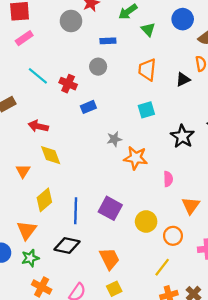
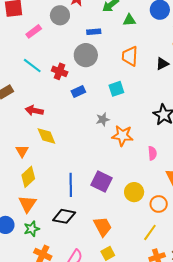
green triangle: (148, 29) -> (129, 20), turned -48
pink rectangle: (24, 38) -> (34, 31), moved
gray circle: (98, 67) -> (86, 55), size x1.5
cyan square: (146, 110) -> (116, 89), moved
yellow diamond: (44, 200) -> (28, 177), moved

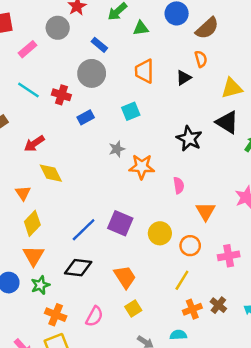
blue rectangle: (94, 32) -> (99, 45), turned 48
red arrow: (34, 111) -> (34, 144), turned -42
blue line: (71, 185) -> (84, 230), turned 50

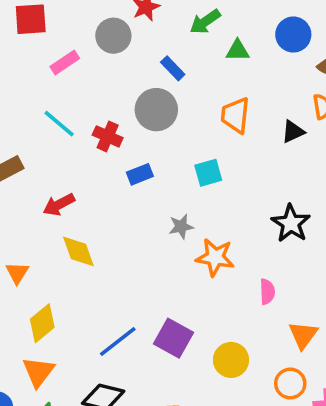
orange triangle: (23, 193) -> (17, 273), moved
orange circle: (190, 246) -> (290, 384), moved

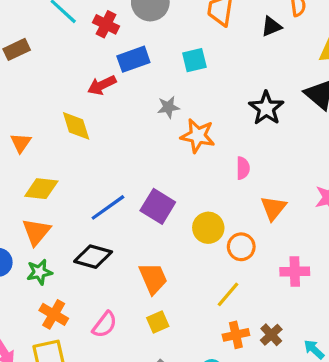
blue rectangle: (140, 174) -> (133, 59), size x1.4
red arrow: (59, 205) -> (102, 85), moved
yellow diamond: (42, 323) -> (41, 189), turned 44
orange circle: (290, 384) -> (241, 247), moved

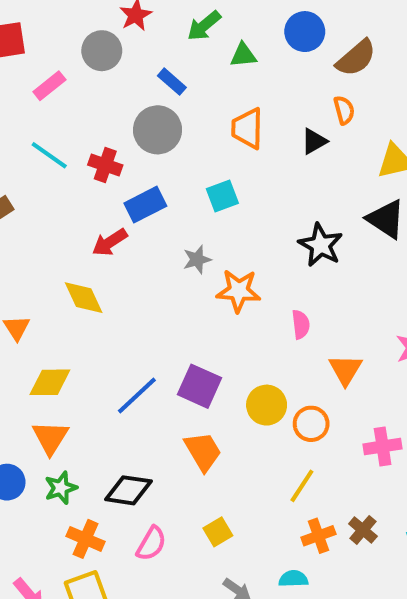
black diamond: (93, 257) -> (128, 490), moved
orange trapezoid: (153, 278) -> (203, 451), moved

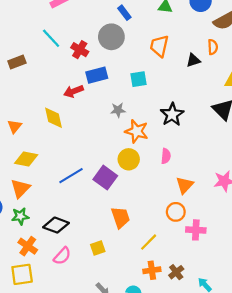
black star: (321, 245) -> (172, 114), moved
yellow circle: (267, 405) -> (129, 159), moved
orange circle: (311, 424) -> (176, 212), moved
orange trapezoid: (203, 451) -> (120, 217), moved
yellow square: (218, 532) -> (98, 248), moved

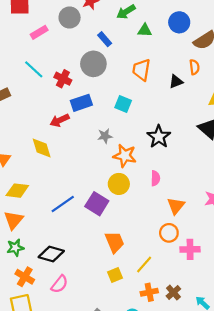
cyan square: (139, 79) -> (123, 104), turned 35
yellow square: (98, 248) -> (115, 275), moved

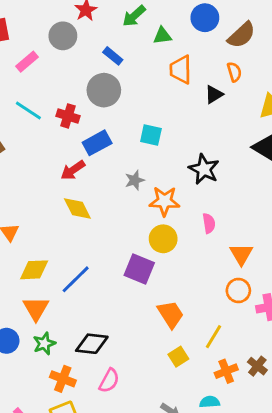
orange trapezoid: (141, 70) -> (181, 70), moved
yellow diamond: (42, 148) -> (77, 209), moved
blue line: (63, 204) -> (76, 279), moved

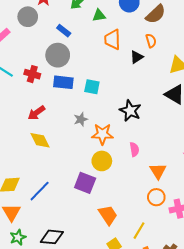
blue rectangle: (97, 143) -> (63, 82), moved, turned 36

